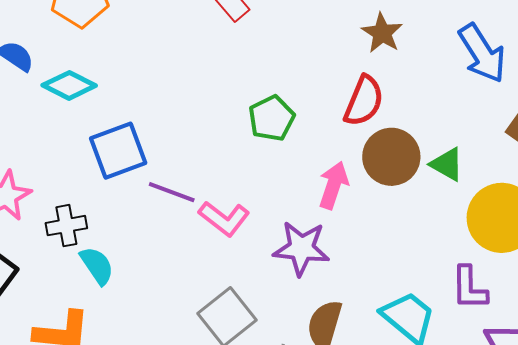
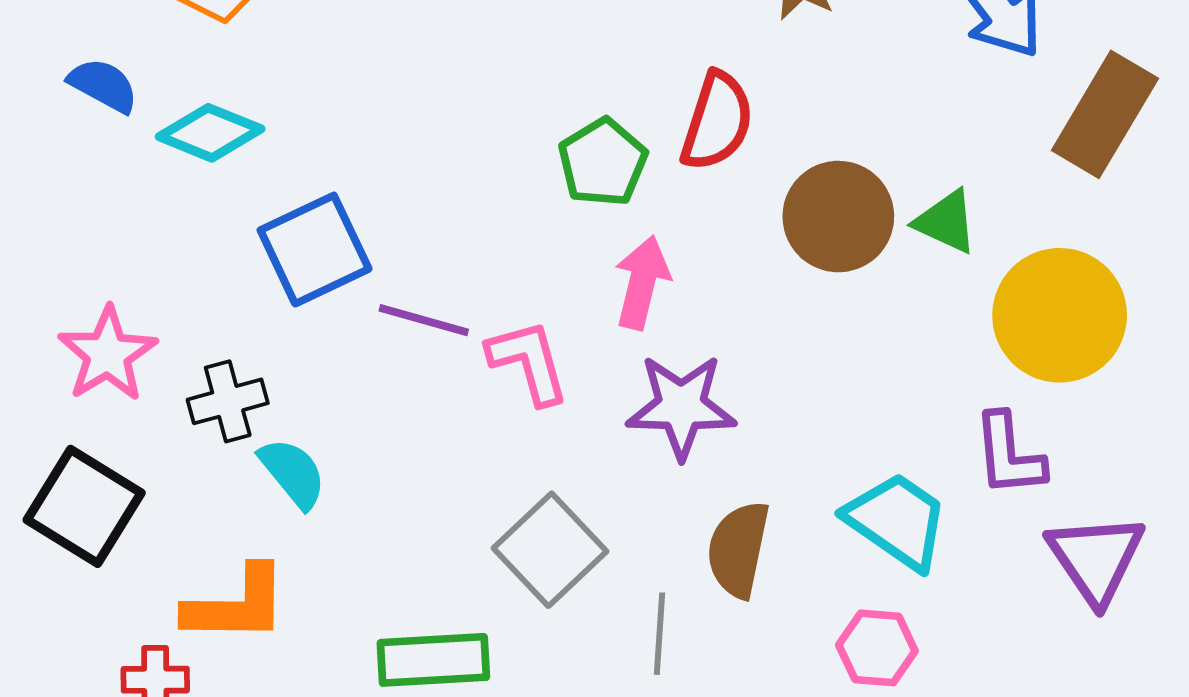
red semicircle: (364, 101) -> (717, 121), moved
pink arrow: (333, 185) -> (642, 282), moved
pink L-shape: (224, 218) -> (528, 362), turned -138

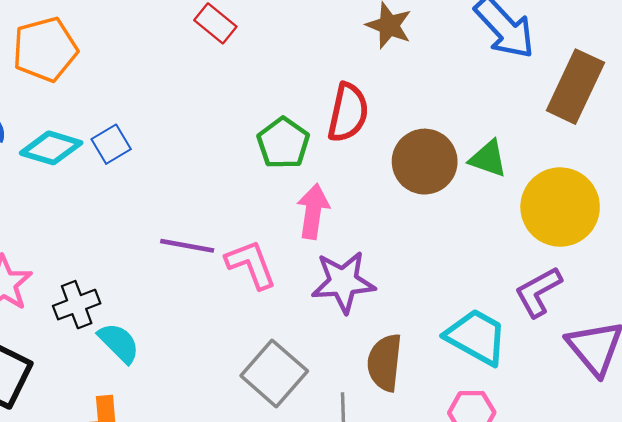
blue square: (315, 250) -> (111, 144), moved, size x0.6
purple L-shape: (1009, 455) -> (538, 292), turned 72

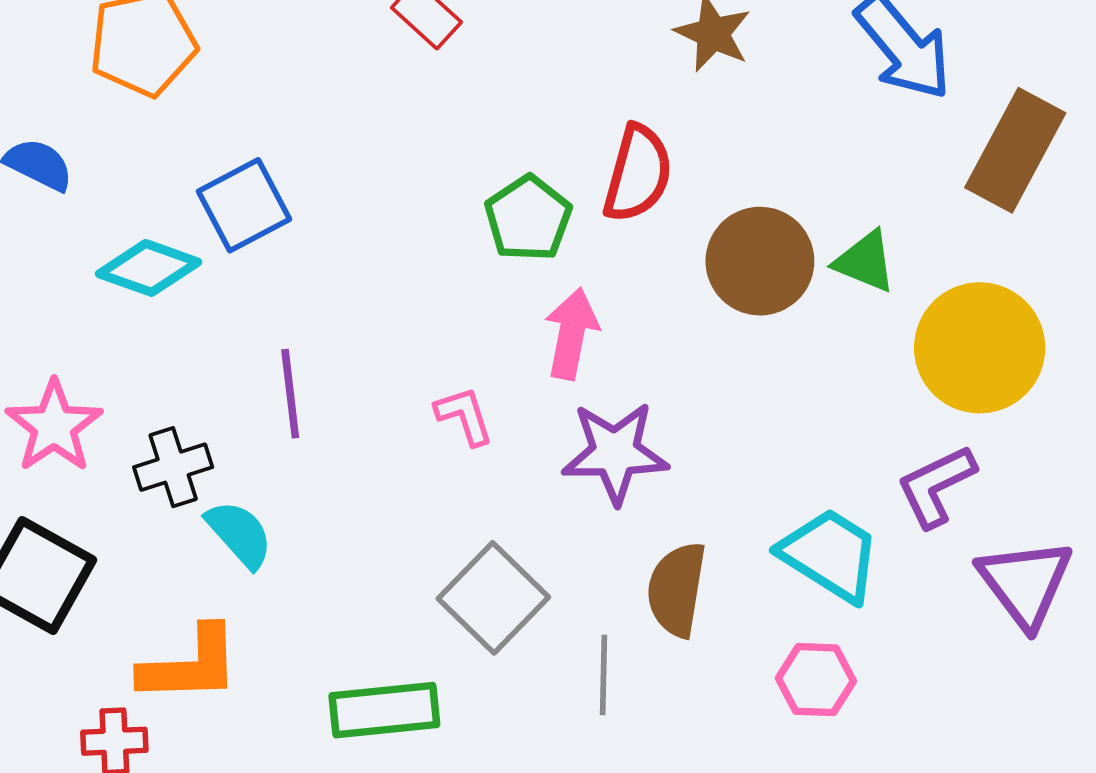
blue square: (111, 144) -> (244, 205), size x1.4
cyan diamond: (51, 148) -> (149, 268), moved
purple line: (187, 246) -> (290, 394), moved, turned 70
pink L-shape: (251, 264) -> (464, 416), size x0.7

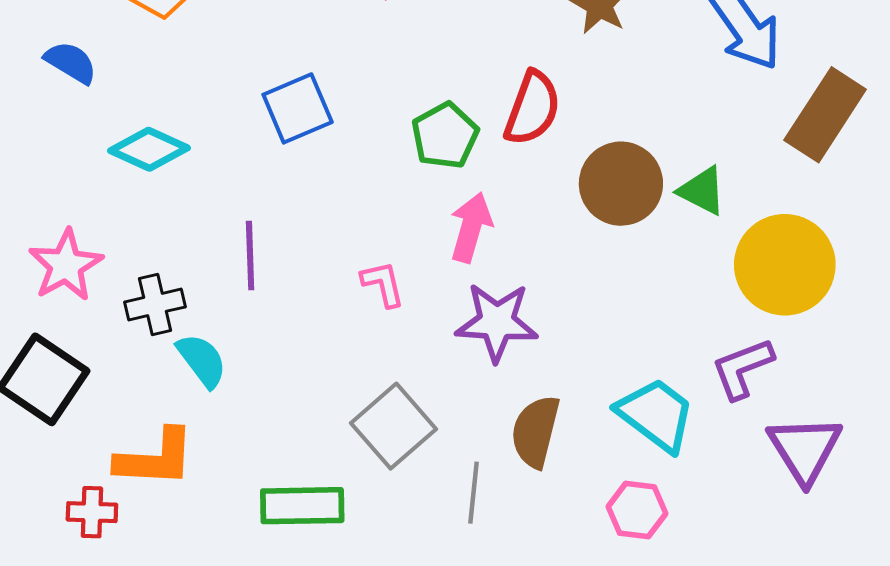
blue square: (244, 205) -> (298, 108), moved

